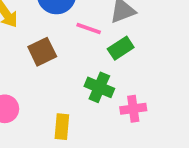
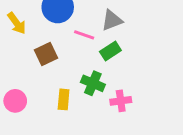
yellow rectangle: (62, 127) -> (64, 99), moved

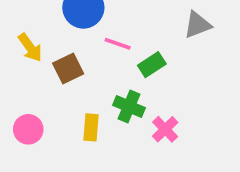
gray triangle: (112, 20) -> (197, 25), moved
yellow arrow: (17, 23) -> (30, 48), moved
pink cross: (121, 101) -> (165, 129), turned -36

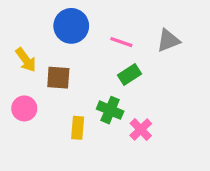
pink line: (118, 44) -> (121, 42), moved
brown square: (68, 68) -> (58, 78), turned 30
pink circle: (28, 129) -> (24, 108), moved

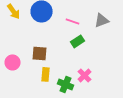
yellow arrow: (26, 60) -> (14, 11), moved
brown square: (58, 78) -> (40, 53), moved
green cross: (110, 110) -> (66, 84), moved

